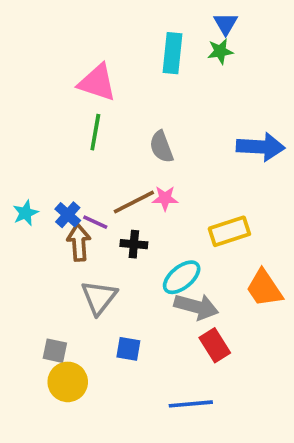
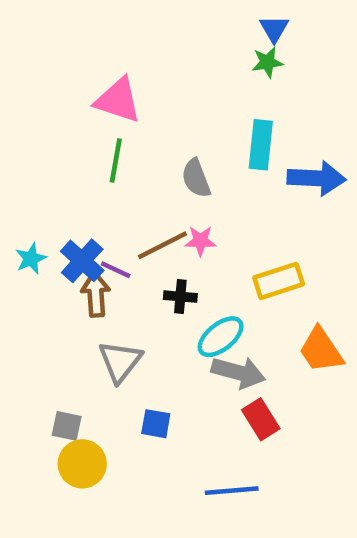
cyan rectangle: (172, 53) -> (261, 145), moved
blue cross: (68, 215) -> (82, 261), size x1.4
black cross: (134, 244) -> (180, 297), moved

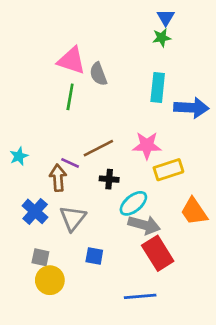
gray semicircle: (196, 178) -> (98, 74), moved
pink star: (200, 241) -> (147, 145), moved, size x1.5
blue cross: (82, 261) -> (35, 211), moved
red rectangle: (261, 419) -> (158, 253), size x1.4

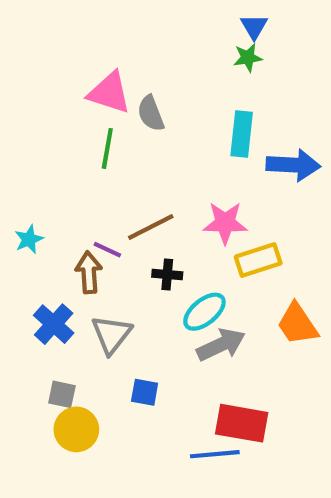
gray arrow: (144, 225) -> (221, 345), turned -40
red rectangle: (158, 253) -> (242, 423), moved, turned -48

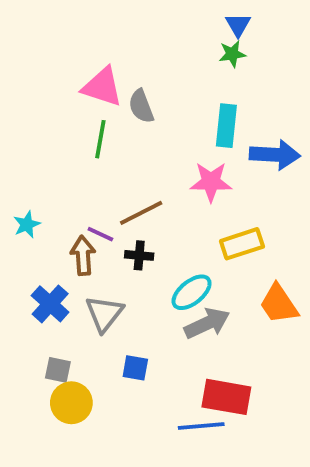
pink star: (225, 223) -> (211, 182), moved
black cross: (167, 274) -> (139, 255), moved

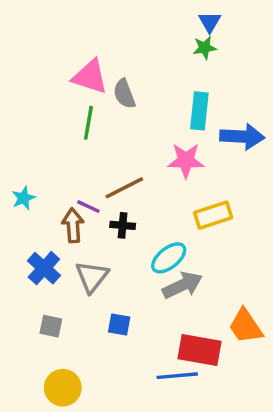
orange trapezoid: (279, 304) -> (246, 326), moved
yellow circle: (71, 403) -> (63, 388), moved

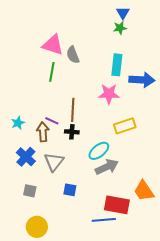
brown line: (124, 188) -> (73, 110), turned -60
cyan star: (23, 198) -> (18, 123), moved

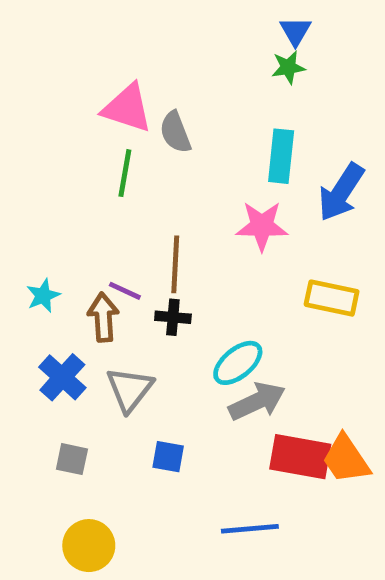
blue arrow: (142, 80) -> (341, 192), turned 120
yellow rectangle: (125, 126) -> (332, 298), moved, turned 30
red rectangle: (117, 205) -> (300, 457), moved

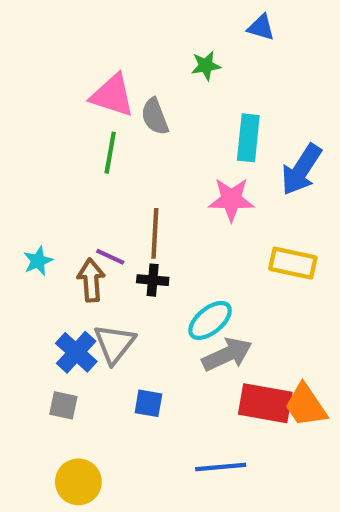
blue triangle: (295, 31) -> (261, 27), turned -44
green star: (288, 67) -> (206, 66), moved
blue cross: (62, 377) -> (76, 352), moved

